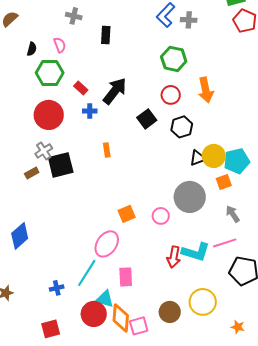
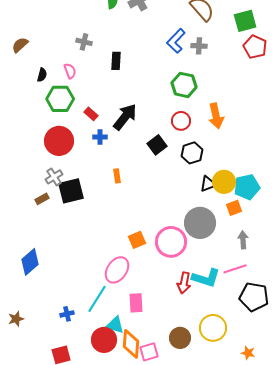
gray arrow: (233, 214) -> (243, 240), turned 30
pink circle: (161, 216) -> (171, 242), size x1.8

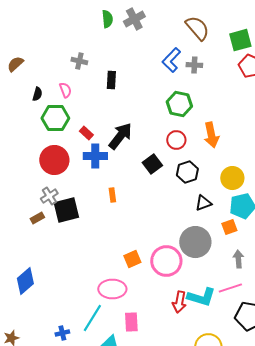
blue cross: (100, 137) -> (95, 156), size x1.6
yellow circle: (224, 182) -> (232, 178), moved
pink ellipse: (117, 270) -> (112, 289), turned 56

